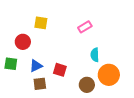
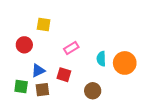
pink rectangle: (85, 27) -> (71, 48), moved
green square: (11, 64) -> (21, 86), moved
orange circle: (109, 75) -> (125, 63), moved

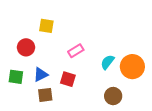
cyan semicircle: (101, 59) -> (107, 62), turned 40
green square: (21, 86) -> (16, 77), moved
brown circle: (93, 91) -> (113, 96), moved

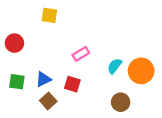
yellow square: (46, 26) -> (49, 15), moved
red circle: (26, 47) -> (14, 43), moved
brown square: (45, 95) -> (48, 101), turned -35

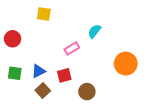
cyan semicircle: (115, 66) -> (94, 31), moved
red square: (72, 84) -> (64, 75), turned -32
brown circle: (121, 102) -> (87, 92), moved

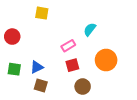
orange circle: (126, 64) -> (106, 60), moved
red square: (64, 75) -> (72, 65), moved
brown square: (43, 91) -> (41, 86), turned -32

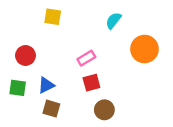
cyan semicircle: (90, 29) -> (113, 21), moved
red circle: (12, 37) -> (25, 55), moved
orange circle: (106, 60) -> (144, 49), moved

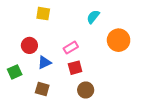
red circle: (25, 55) -> (29, 45), moved
blue triangle: (46, 85) -> (44, 62), moved
green square: (18, 88) -> (15, 72), turned -32

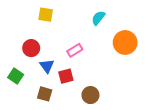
blue triangle: (44, 62) -> (47, 66), turned -40
red square: (75, 68) -> (66, 76), moved
green square: (15, 72) -> (16, 76), turned -32

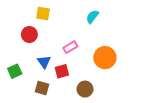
orange circle: (125, 42) -> (105, 58), moved
red circle: (31, 48) -> (29, 35), moved
green square: (16, 76) -> (15, 71), turned 32

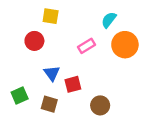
pink rectangle: (70, 47) -> (86, 46), moved
orange circle: (105, 58) -> (125, 45), moved
green square: (15, 71) -> (20, 95), moved

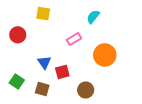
red circle: (34, 41) -> (18, 35), moved
orange circle: (125, 45) -> (105, 55), moved
green square: (20, 95) -> (17, 82), turned -32

